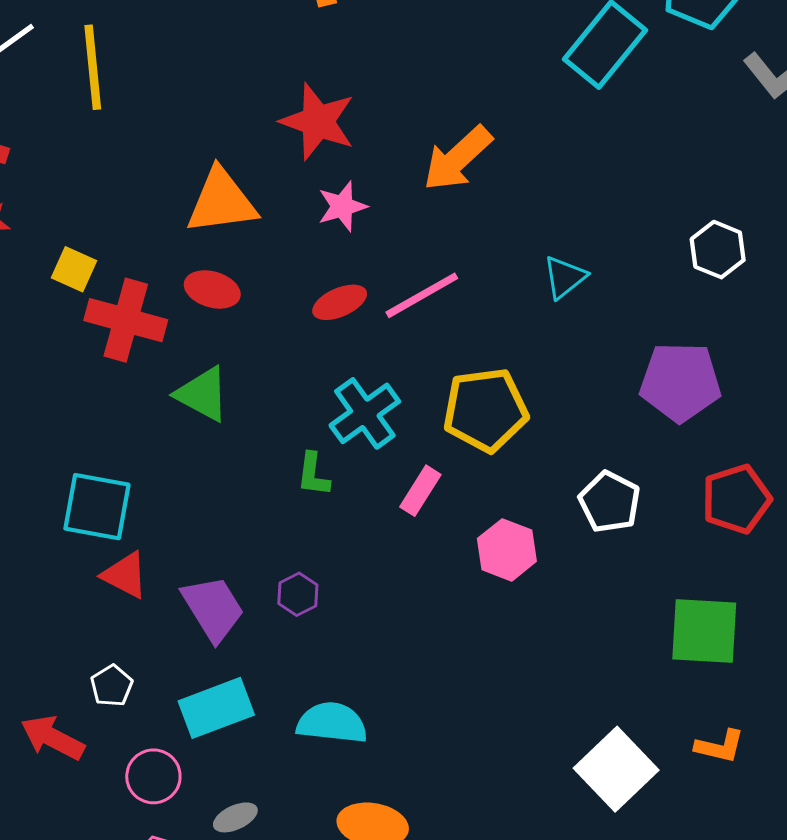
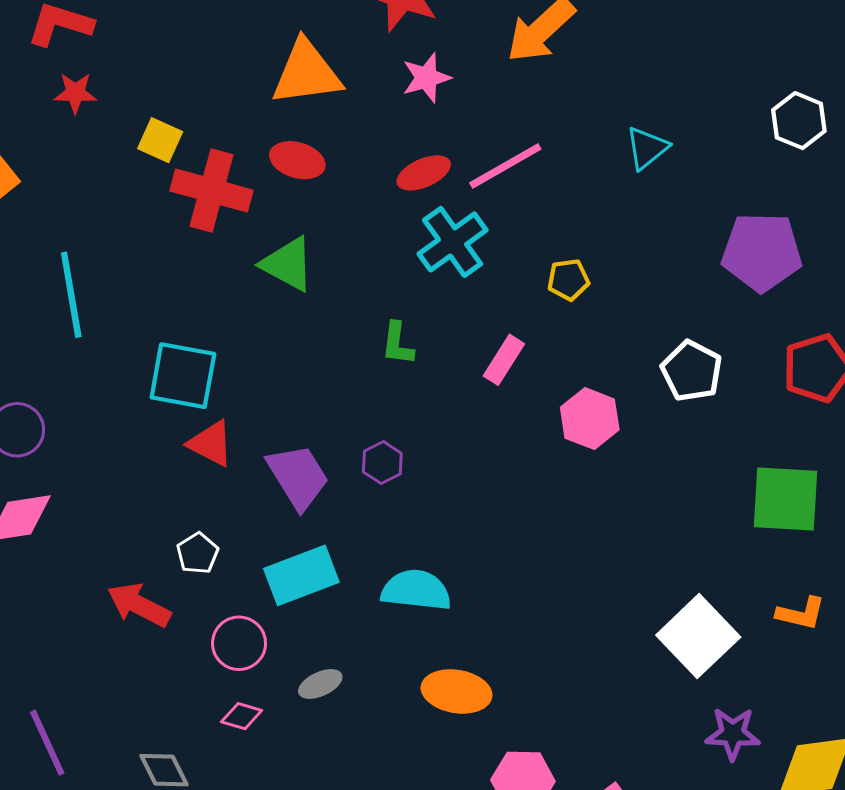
yellow pentagon: (485, 410) -> (568, 280), size x0.5
cyan cross: (365, 413) -> (453, 242), moved

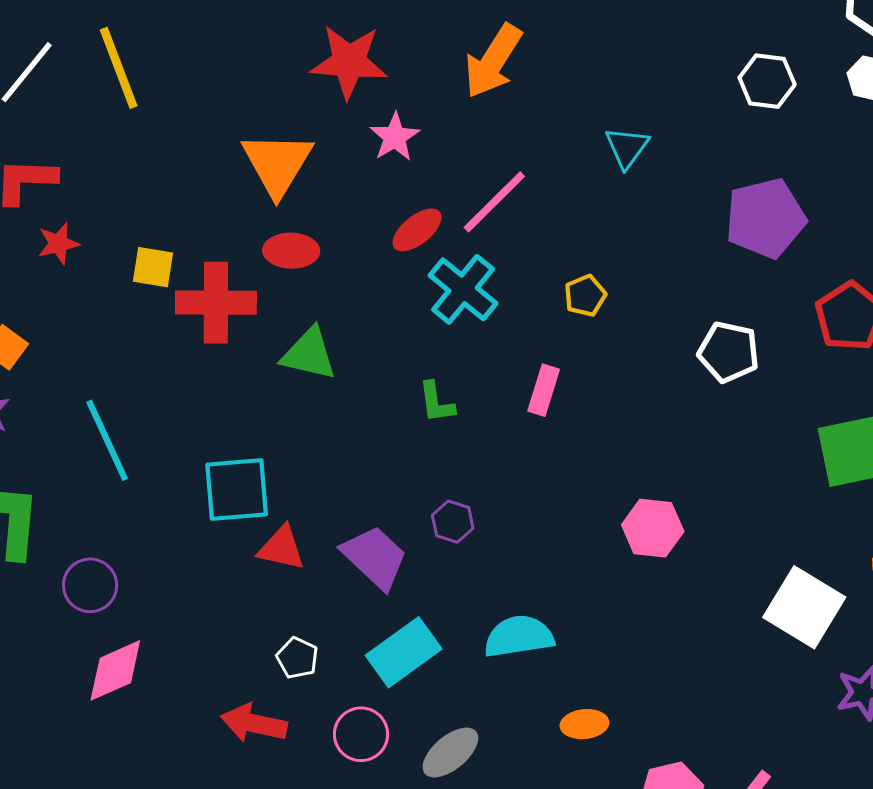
orange triangle: (306, 73) -> (277, 164), turned -36
pink hexagon: (590, 419) -> (653, 528), moved
gray ellipse: (320, 684) -> (450, 753), size x1.4
orange ellipse: (457, 691) -> (584, 724), size x0.7

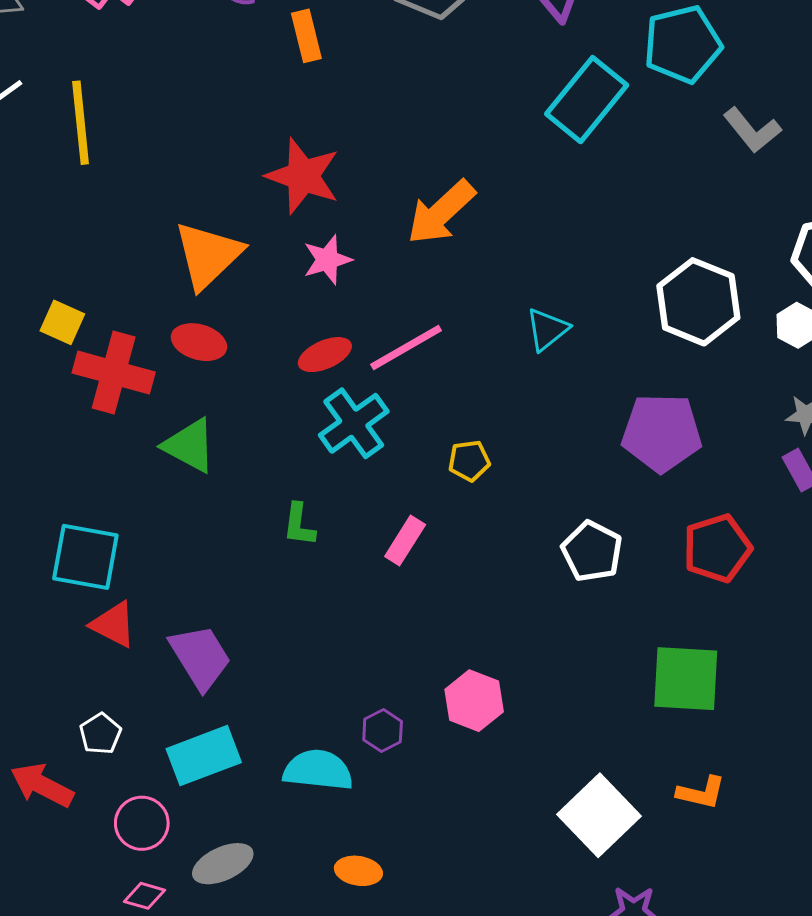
white hexagon: (767, 81) -> (698, 302), size x1.5
purple hexagon: (453, 522) -> (383, 731), moved

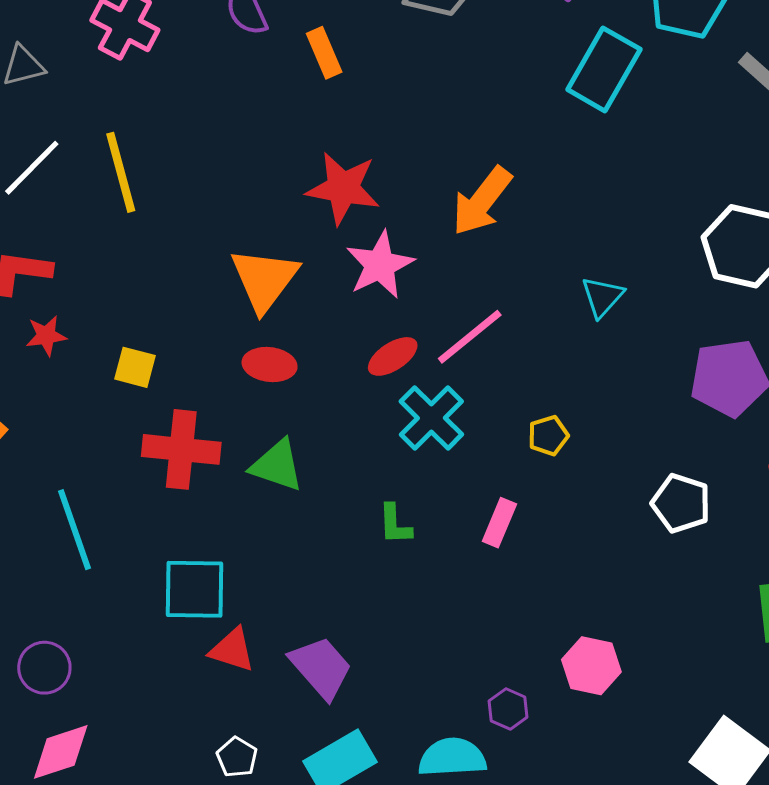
pink star: (327, 260) -> (380, 265), size x1.4
red cross: (114, 373) -> (181, 449), moved

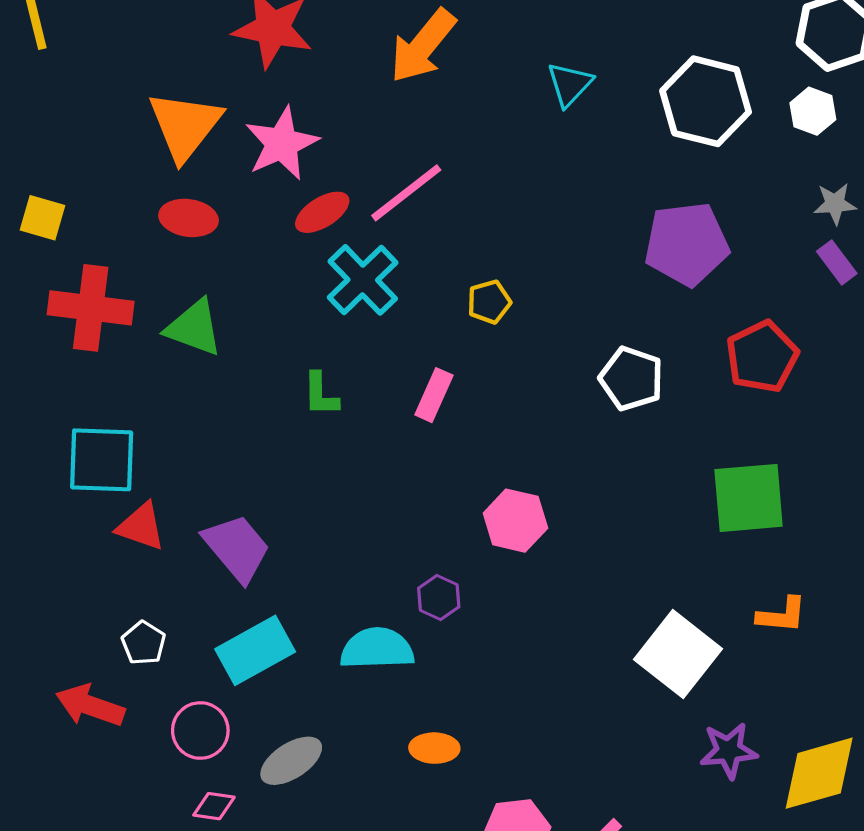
pink star: (380, 265) -> (282, 144), moved
cyan triangle: (602, 297) -> (570, 84), moved
pink hexagon: (591, 666) -> (515, 521), moved

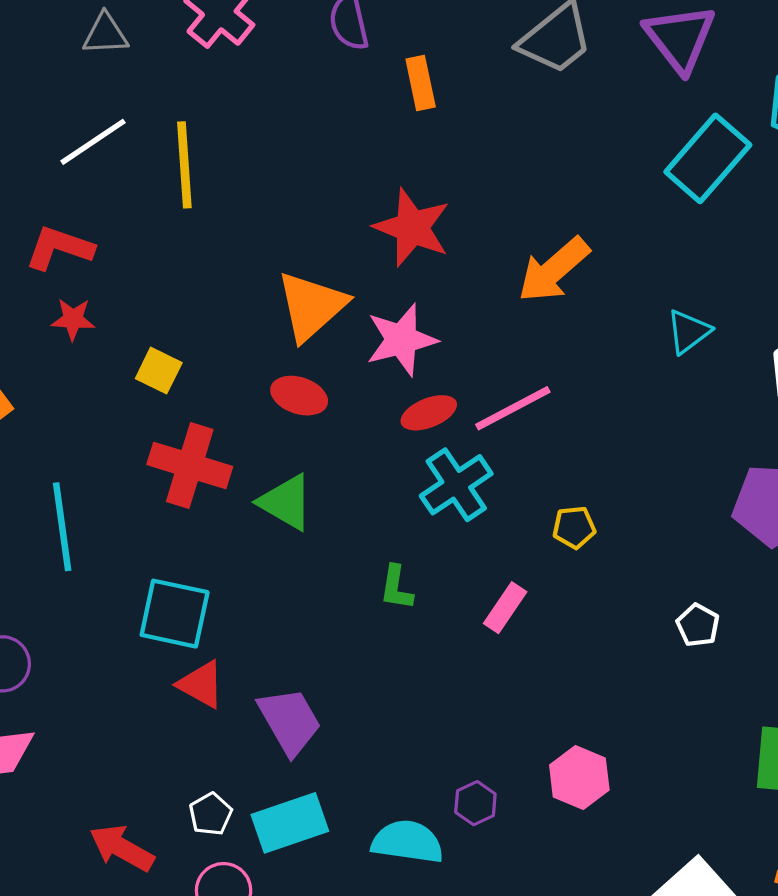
white pentagon: (631, 379) -> (698, 625), size x0.7
pink hexagon: (515, 521) -> (579, 778), moved
white pentagon: (144, 643) -> (211, 814), moved

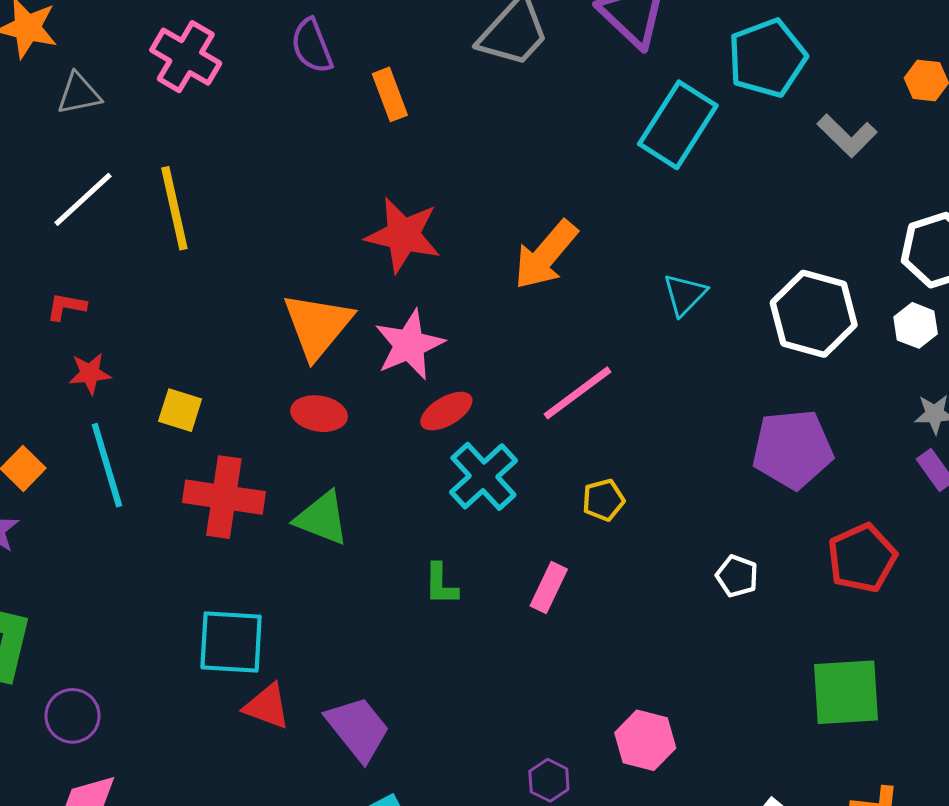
red L-shape: (59, 248) -> (66, 307), size x0.6
pink line: (513, 408) -> (578, 393), moved
cyan line: (62, 527) -> (107, 465), moved

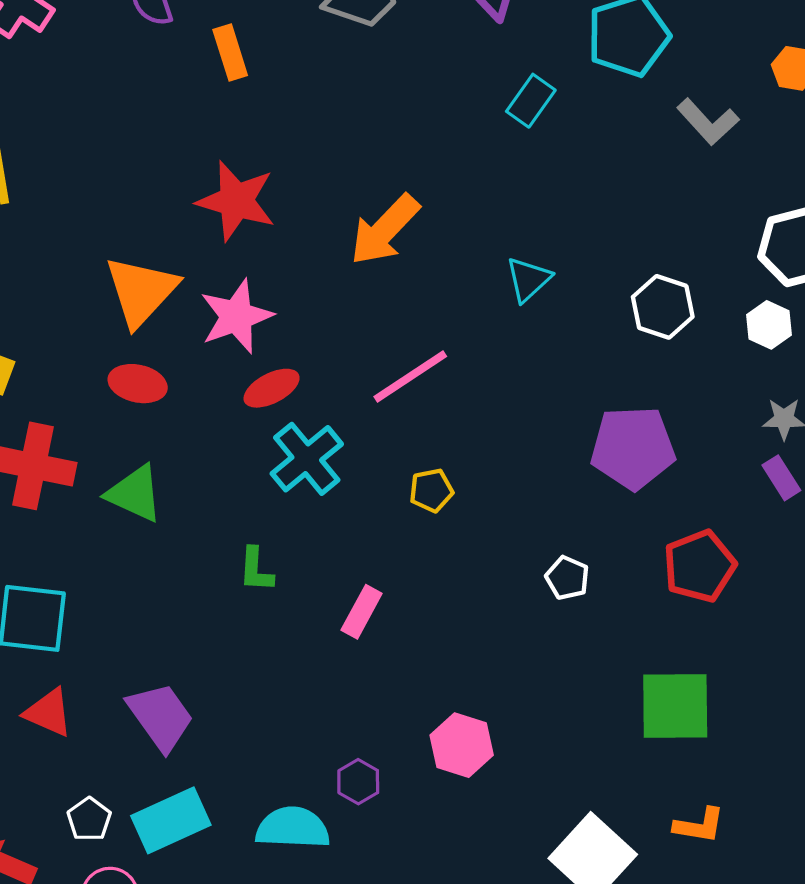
cyan rectangle: (678, 125) -> (531, 101), size x0.6
white hexagon: (814, 314) -> (663, 307), size x0.7
pink rectangle: (549, 587) -> (362, 612), moved
red triangle: (267, 706) -> (48, 713), moved

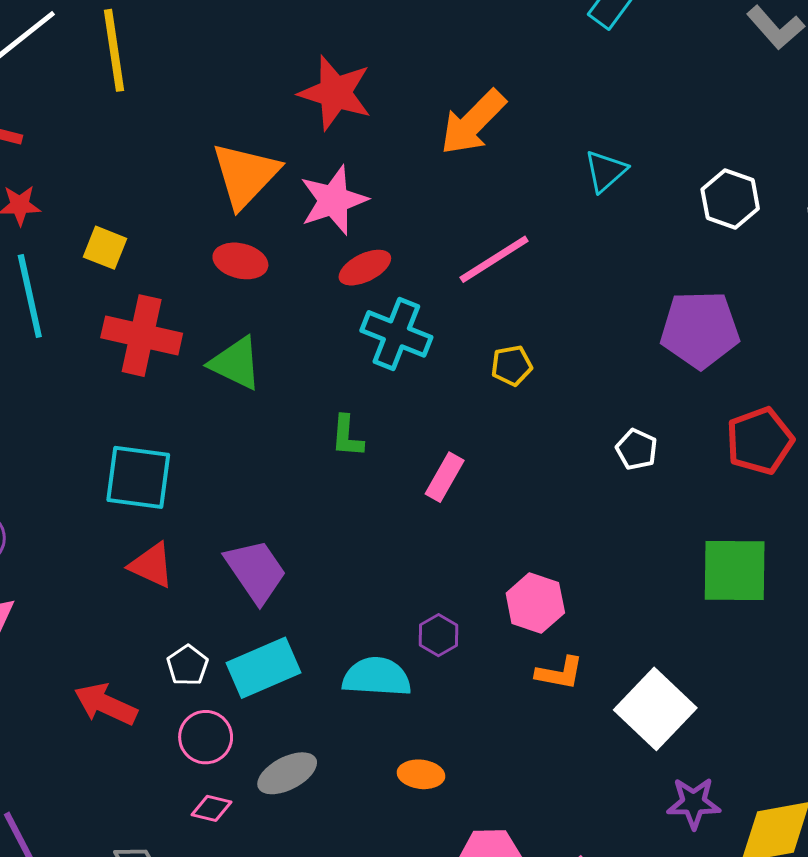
cyan cross: (307, 459) -> (396, 334), turned -30
orange L-shape: (699, 825) -> (559, 673), moved

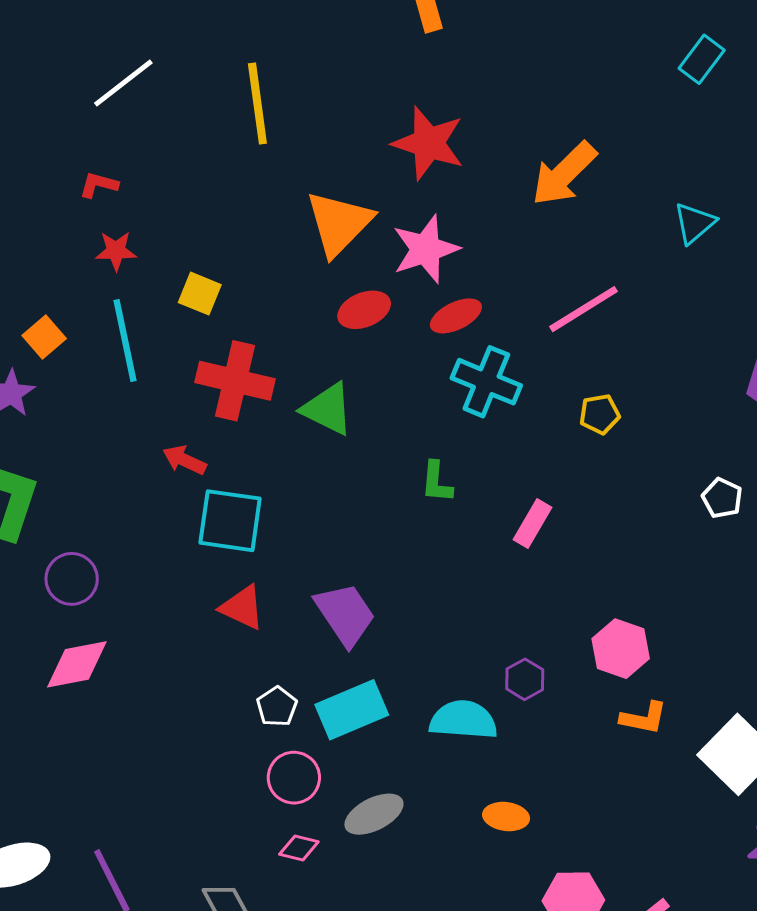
yellow line: (114, 50) -> (257, 104), moved
red ellipse: (240, 261) -> (364, 310), moved, turned -36
red arrow: (106, 704) -> (184, 460), moved, size x0.7

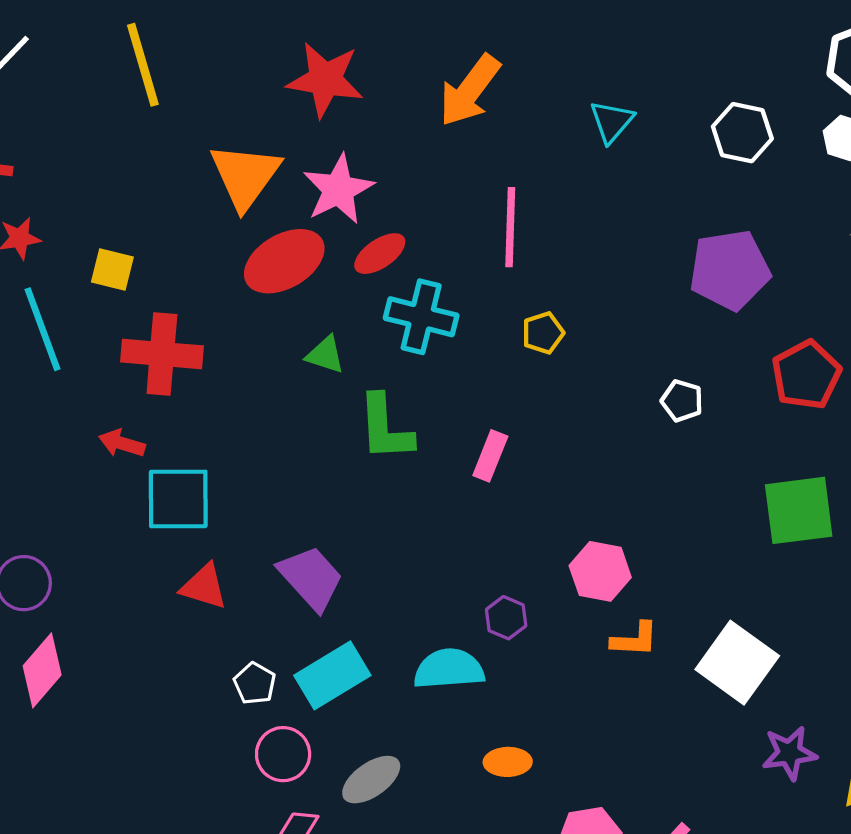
pink line: (583, 309) -> (510, 227), turned -48
red ellipse: (364, 310) -> (284, 261), size x1.5
green triangle: (328, 409) -> (325, 355), moved, size x0.7
green L-shape: (437, 482) -> (385, 428), size x1.6
pink diamond: (77, 664) -> (42, 670), turned -30

